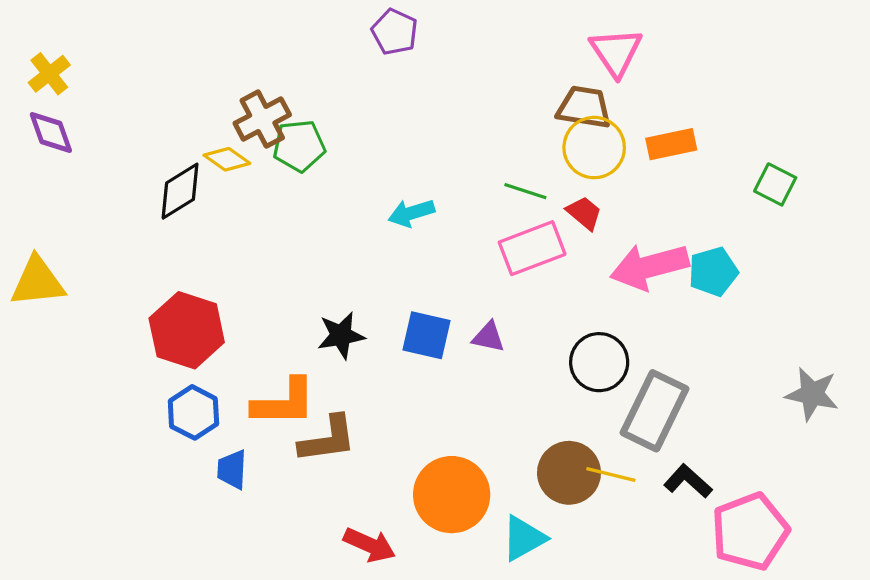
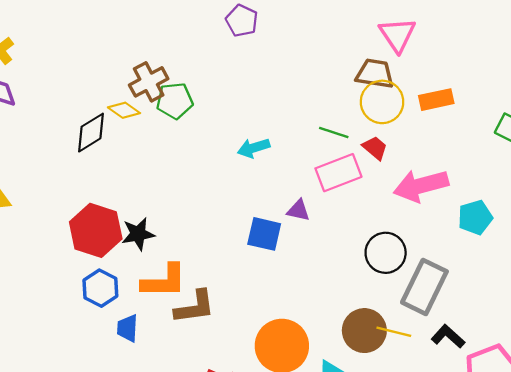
cyan pentagon: (713, 272) -> (475, 217), moved
black star: (341, 335) -> (138, 234), moved
purple triangle: (489, 337) -> (298, 210), moved

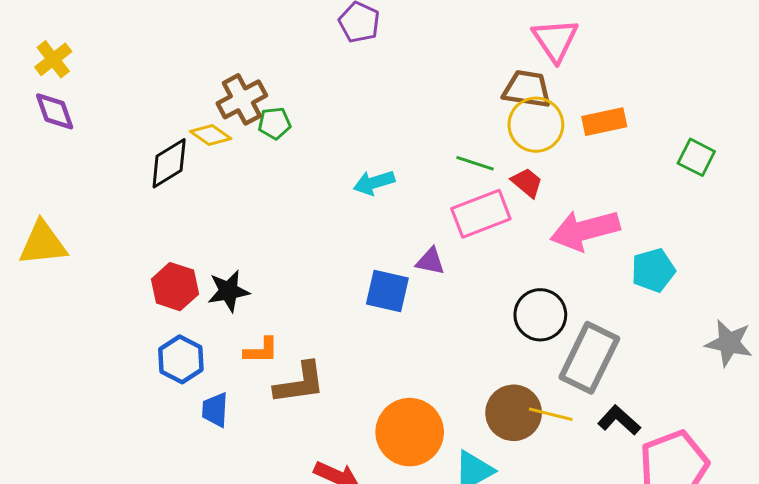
green pentagon: (175, 101) -> (274, 123), size x0.7
red hexagon: (96, 230) -> (175, 287), size x0.7
orange L-shape: (164, 281) -> (261, 350), size x0.6

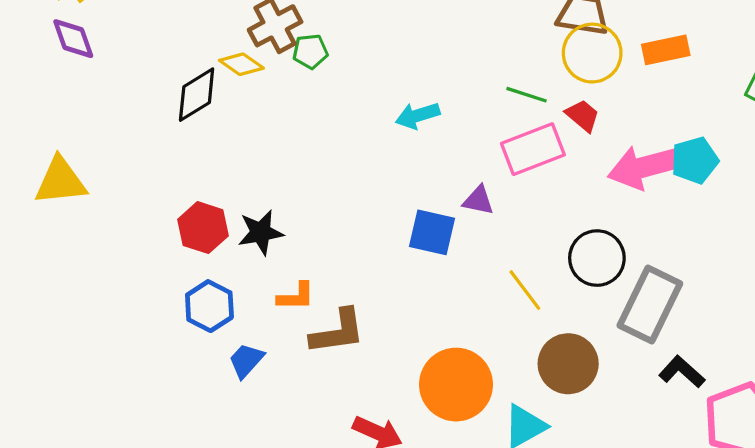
cyan pentagon: (653, 270) -> (695, 160), moved
blue trapezoid: (215, 410) -> (246, 361), turned 39
yellow line: (551, 414) -> (525, 290), moved, turned 39

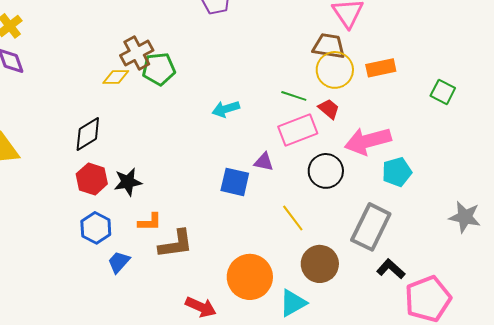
green pentagon: (310, 51) -> (159, 69), size x1.5
yellow diamond: (241, 64) -> (116, 77), turned -36
black diamond: (197, 95) -> (88, 134), moved
cyan pentagon: (695, 160) -> (397, 172), moved
black circle: (597, 258) -> (326, 171), moved

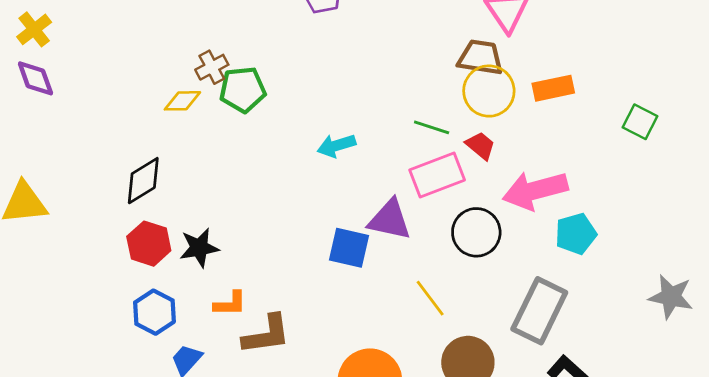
brown cross: (137, 53) -> (212, 67), size x0.7
purple triangle: (264, 162) -> (390, 220), size x1.6

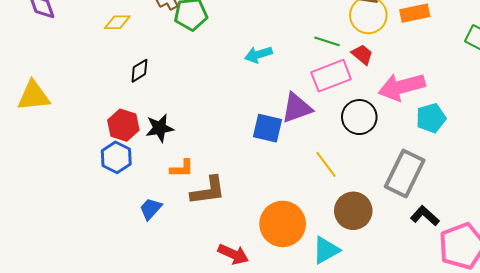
yellow diamond: (182, 101) -> (117, 22), moved
black diamond: (143, 181) -> (139, 71), moved, size x0.7
purple triangle: (390, 220) -> (297, 108), turned -32
blue hexagon: (154, 312) -> (116, 157), moved

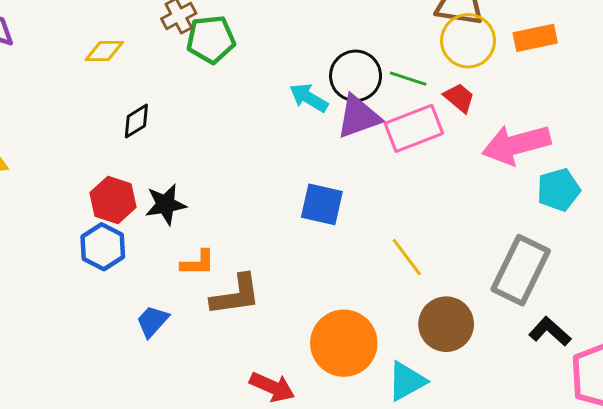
cyan arrow: (258, 55) -> (309, 98), turned 48
purple triangle: (297, 108) -> (358, 117), moved
black circle: (359, 117) -> (356, 76), moved

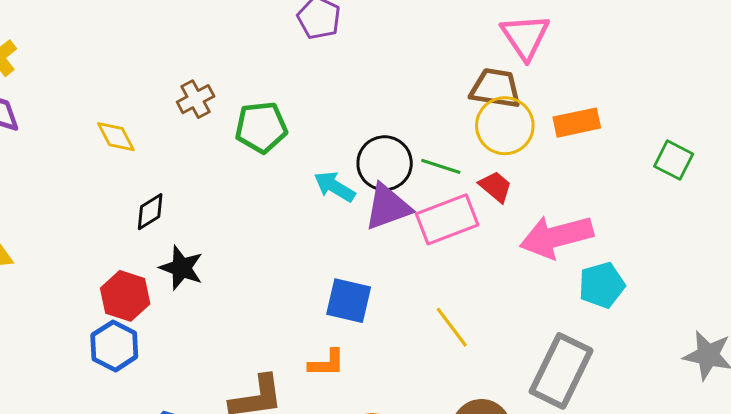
green pentagon: (211, 39) -> (261, 127), moved
yellow diamond: (104, 51) -> (116, 137), turned 63
black star: (166, 204) -> (181, 268), moved, turned 30
yellow line: (407, 257) -> (452, 327), moved
orange L-shape: (198, 263) -> (327, 363), moved

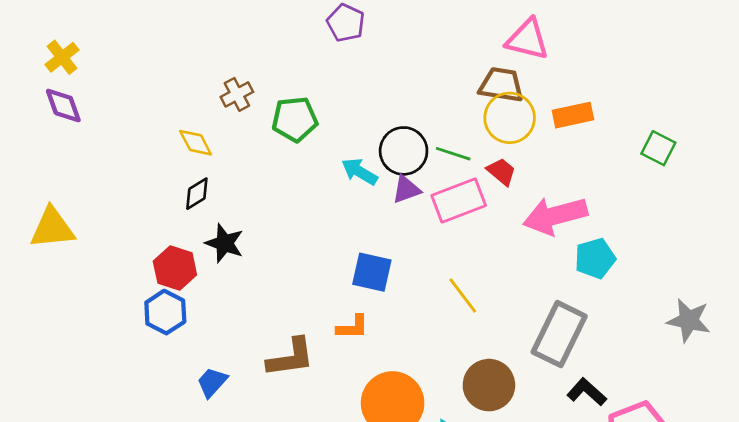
pink triangle: (525, 37) -> (528, 39), turned -42
yellow diamond: (116, 137) -> (196, 143), moved
purple triangle: (388, 207) -> (406, 189), size x0.7

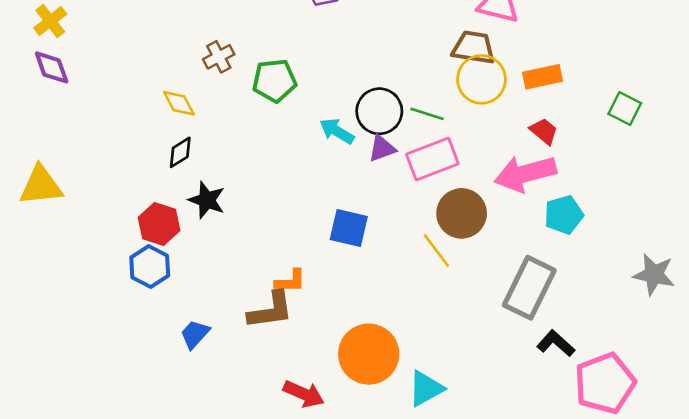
red trapezoid: (501, 172) -> (544, 131), moved
orange L-shape: (353, 327) -> (290, 281), moved
brown circle: (489, 385) -> (462, 213), moved

